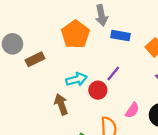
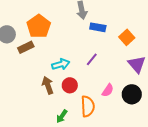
orange pentagon: (75, 34) -> (39, 26), moved
red circle: (98, 90) -> (70, 85), moved

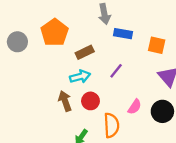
orange square: (127, 37) -> (157, 45), turned -35
brown rectangle: (26, 47) -> (85, 52), moved

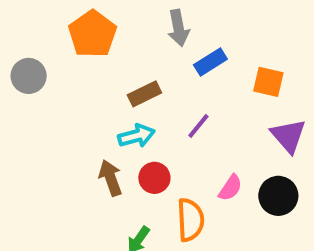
orange pentagon: (55, 33) -> (93, 34), moved
blue rectangle: (123, 34) -> (210, 62), turned -42

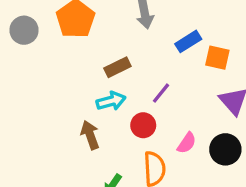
blue rectangle: (210, 62) -> (188, 41), moved
gray circle: (29, 76) -> (24, 30), moved
red circle: (154, 178) -> (143, 125), moved

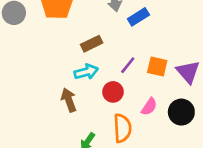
blue rectangle: (188, 41) -> (138, 17), moved
orange square: (217, 58) -> (157, 66), moved

